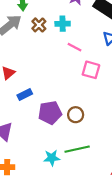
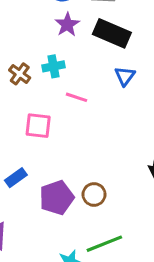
pink square: (91, 70) -> (38, 126), moved

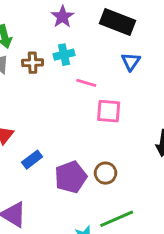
purple star: (67, 25) -> (62, 17), moved
brown cross: (20, 74) -> (33, 63), turned -36
pink square: (38, 126) -> (109, 111), moved

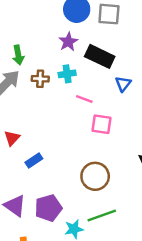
black rectangle: (117, 22) -> (100, 56), moved
brown circle: (106, 173) -> (95, 176), size x1.5
purple pentagon: (71, 177) -> (48, 208), moved

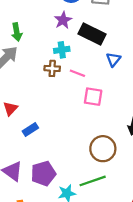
brown cross: (40, 79) -> (52, 68), moved
brown circle: (95, 176) -> (103, 149), moved

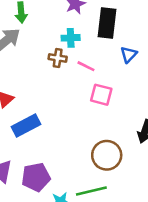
black rectangle: (92, 34) -> (107, 23), turned 65
blue rectangle: (30, 130) -> (26, 125), size x1.5

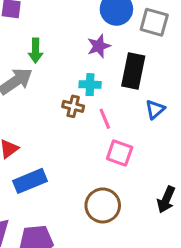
pink line: (86, 66) -> (105, 119), turned 36
brown circle: (107, 155) -> (103, 205), moved

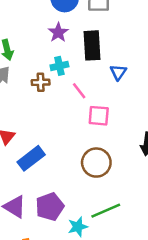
brown cross: (73, 106) -> (41, 82), moved

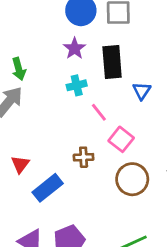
brown cross: (41, 82) -> (84, 157), moved
pink square: (99, 116) -> (121, 139), turned 35
brown circle: (96, 163) -> (132, 179), moved

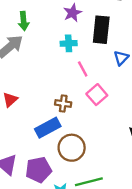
brown circle: (132, 179) -> (72, 148), moved
blue rectangle: (48, 188) -> (48, 128), moved

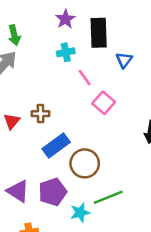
brown cross: (63, 103) -> (41, 114), moved

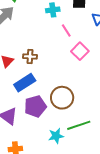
blue rectangle: (56, 145) -> (25, 83), moved
purple pentagon: (53, 192) -> (35, 106), moved

